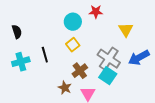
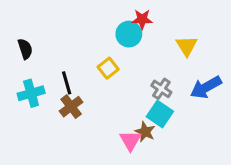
cyan circle: (73, 22) -> (129, 34), moved
gray cross: (109, 59) -> (161, 89), size x0.6
brown cross: (80, 71) -> (71, 107), moved
brown star: (65, 88) -> (145, 132), moved

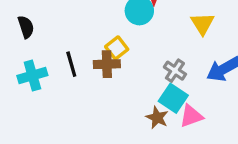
brown cross: (71, 107) -> (107, 64), moved, turned 35
pink triangle: (130, 141) -> (191, 116), moved, turned 40

